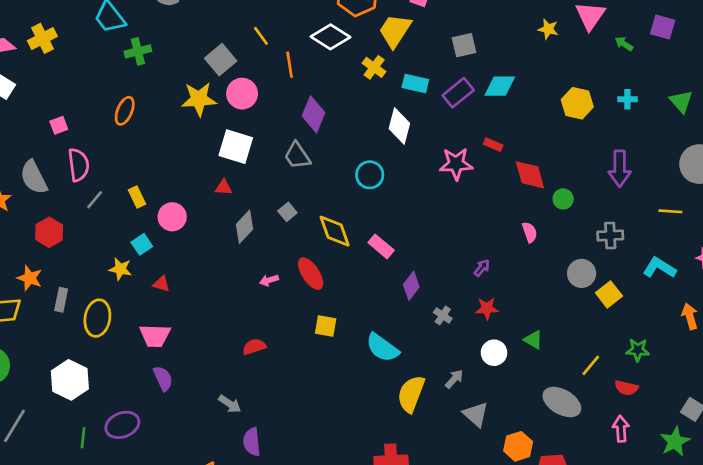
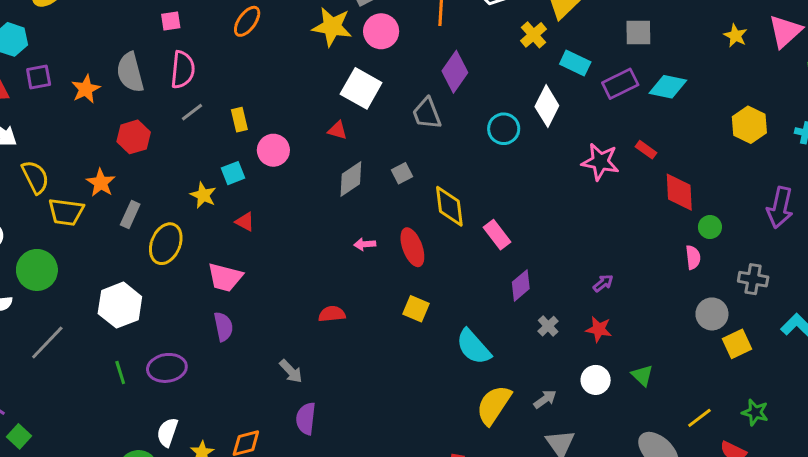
cyan circle: (370, 175) -> (504, 129), moved
pink semicircle: (530, 232) -> (693, 257), moved
green line: (83, 438) -> (120, 372), turned -36

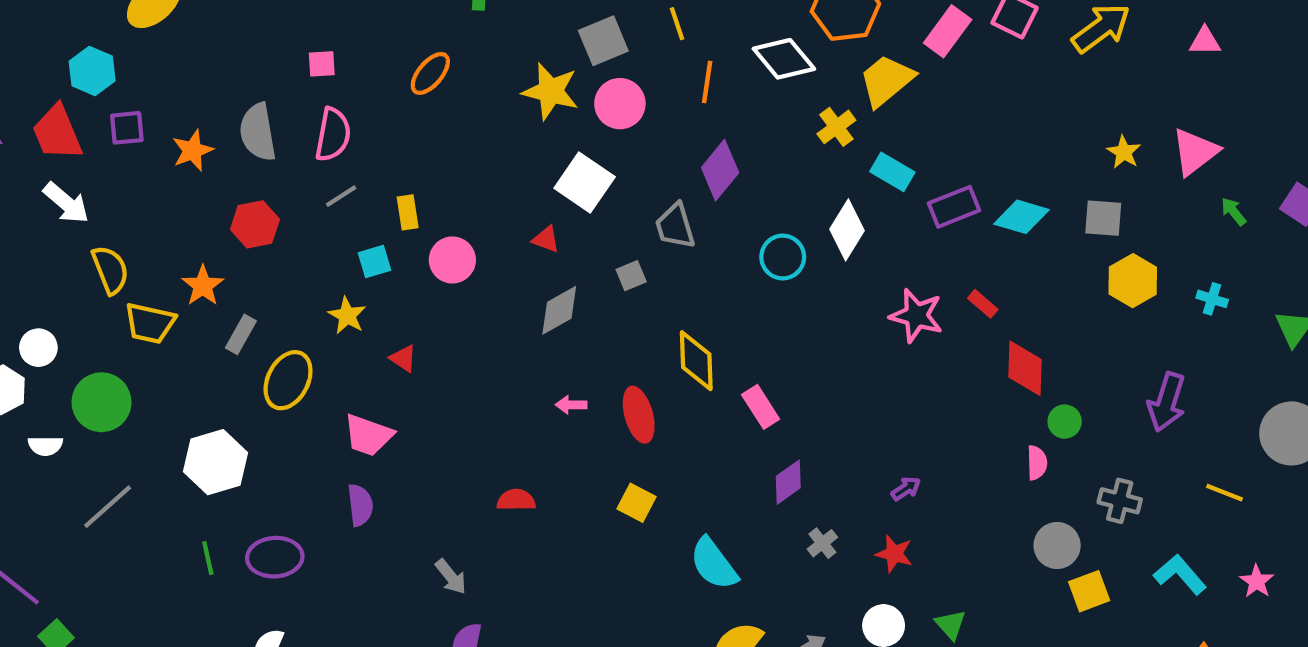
gray square: (638, 32) -> (1103, 218), moved
cyan square: (233, 173) -> (375, 261), moved
gray square: (402, 173) -> (631, 276), moved

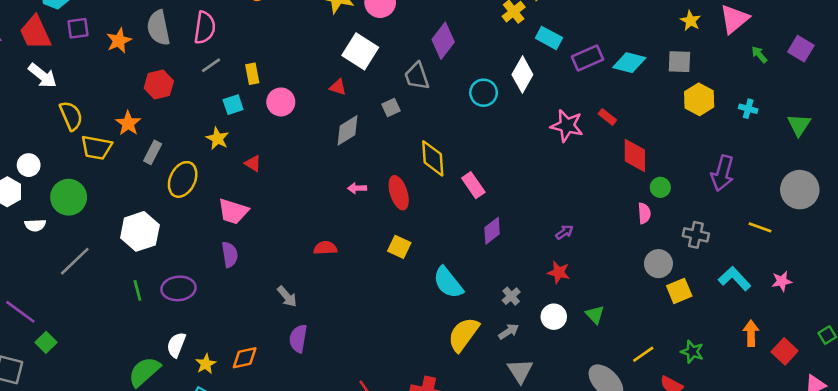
gray cross: (822, 543) -> (511, 296), moved
pink star: (1257, 581) -> (782, 281), turned 30

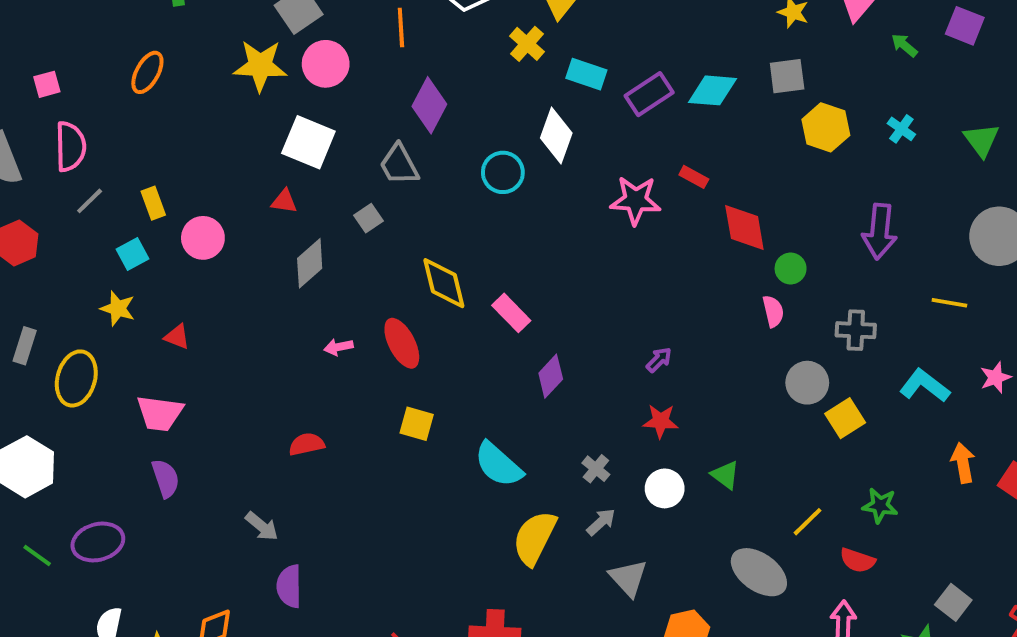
cyan cross: (748, 109) -> (901, 129), turned 30
green line: (137, 290) -> (37, 556), turned -30

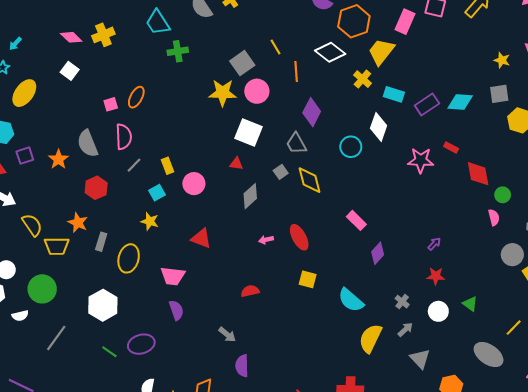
orange ellipse: (147, 72) -> (136, 97), moved
yellow diamond: (444, 283) -> (309, 180), moved
red triangle: (177, 337) -> (201, 238), moved, size x1.5

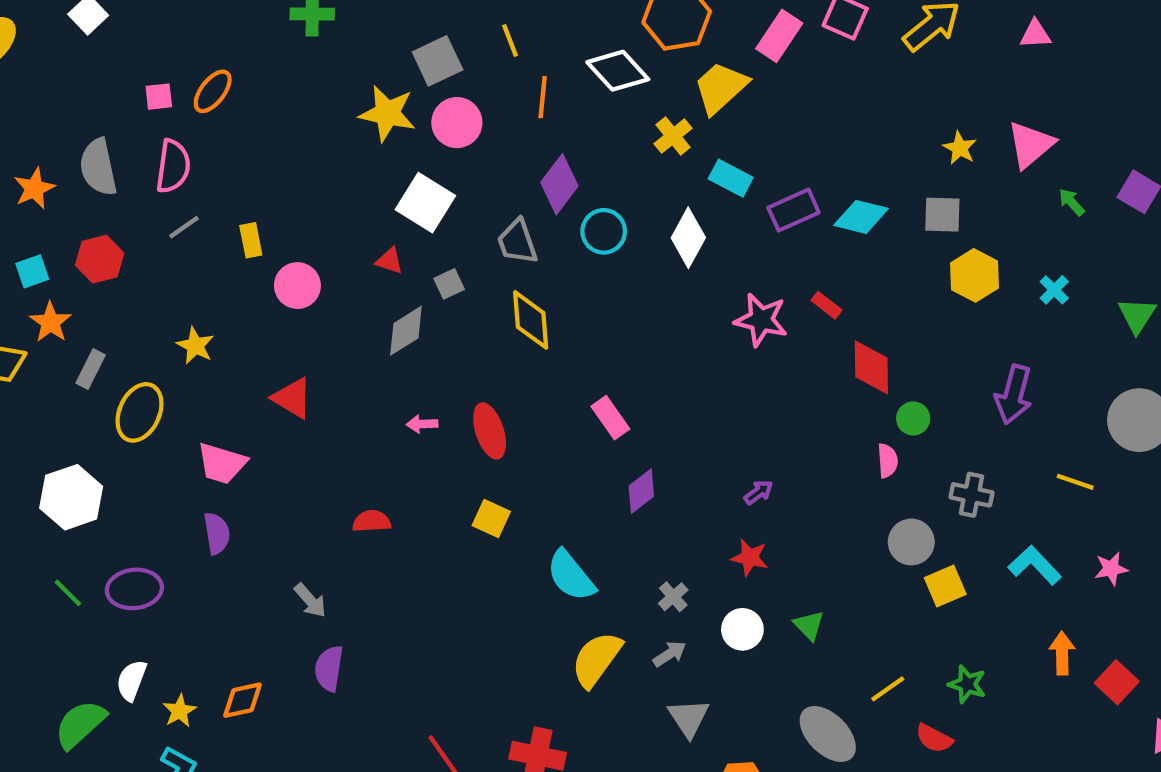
cyan circle: (351, 147) -> (604, 231), moved
gray square: (281, 172) -> (449, 284), moved
cyan square: (157, 193) -> (32, 271), moved

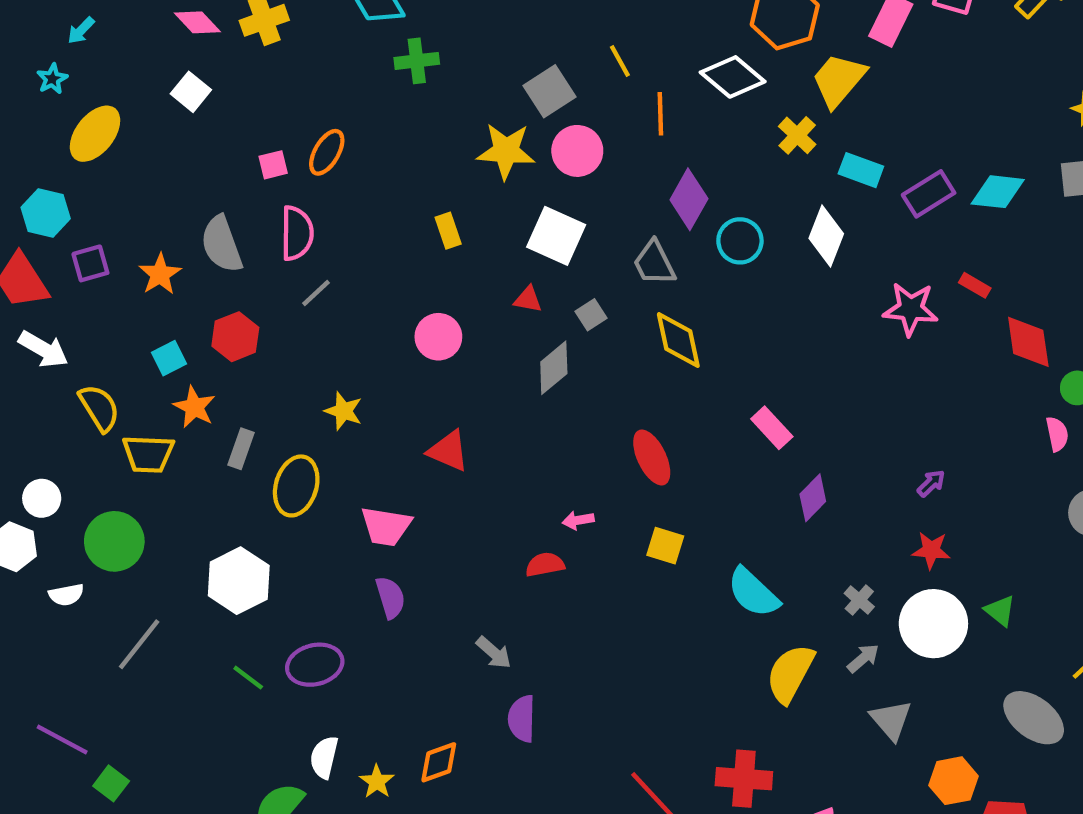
yellow rectangle: (251, 240) -> (448, 231), moved
pink arrow: (422, 424) -> (578, 520), moved
white circle: (742, 629) -> (933, 624), size x1.6

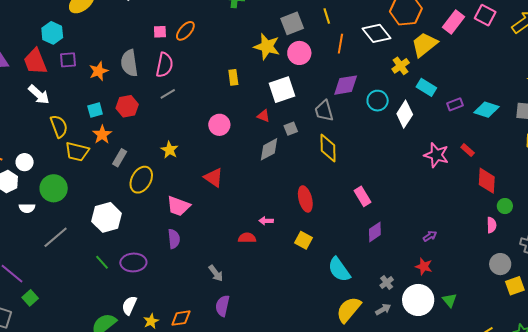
purple rectangle: (929, 194) -> (455, 104), size x0.7
purple diamond: (689, 199) -> (346, 85), turned 40
white square: (556, 236) -> (282, 90), turned 36
cyan circle: (740, 241) -> (378, 101), moved

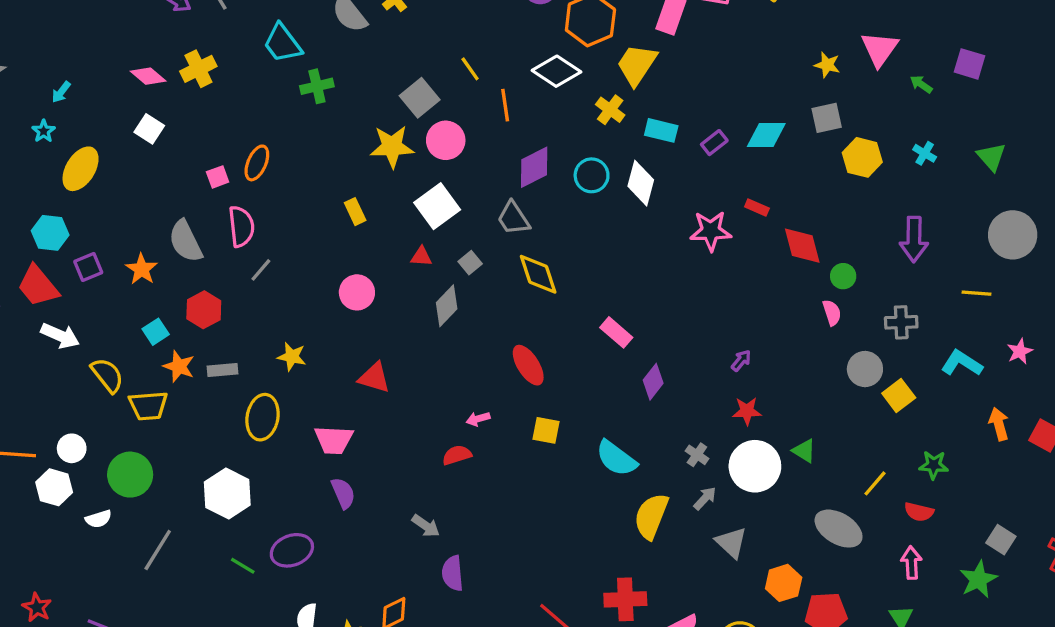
gray rectangle: (120, 158) -> (223, 370), moved, turned 72

